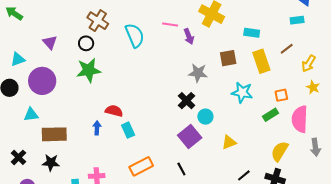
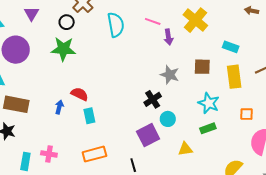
green rectangle: (270, 115) -> (208, 128), moved

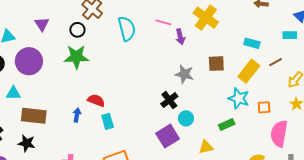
cyan rectangle: (231, 47) -> (252, 43), moved
yellow rectangle: (234, 77) -> (249, 71), turned 50
cyan star: (209, 103) -> (239, 98), moved

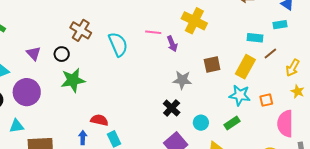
black circle: (77, 30) -> (62, 54), moved
cyan rectangle: (252, 43) -> (255, 38), moved
cyan circle: (186, 118) -> (201, 123), moved

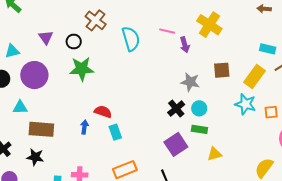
cyan circle: (201, 123) -> (199, 108), moved
green rectangle: (232, 123) -> (199, 129), moved, turned 35

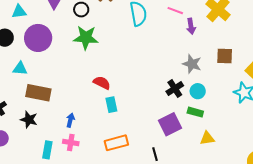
blue arrow: (84, 127) -> (70, 120), moved

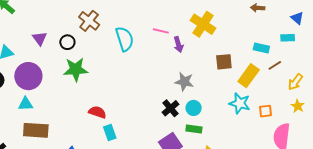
brown square: (225, 56) -> (224, 62), moved
cyan triangle: (20, 68) -> (26, 104), moved

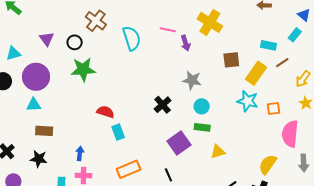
cyan rectangle: (288, 38) -> (295, 35), turned -48
black cross: (171, 108) -> (163, 105), moved
brown rectangle: (36, 130) -> (44, 131), size x0.7

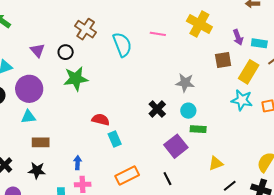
purple arrow: (186, 43) -> (238, 37), moved
cyan circle: (202, 106) -> (188, 111), moved
yellow triangle: (218, 152) -> (216, 163), moved

